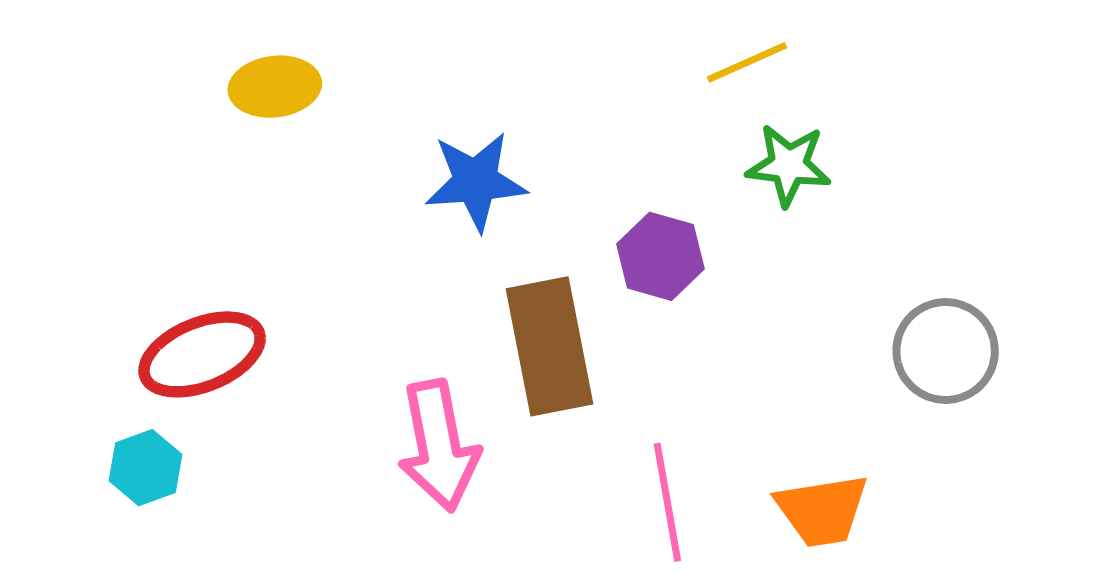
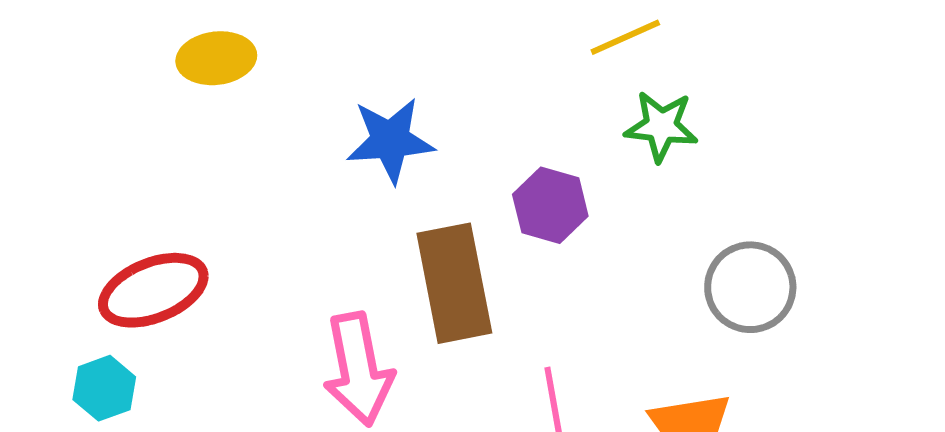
gray circle: (946, 351) -> (750, 287), moved

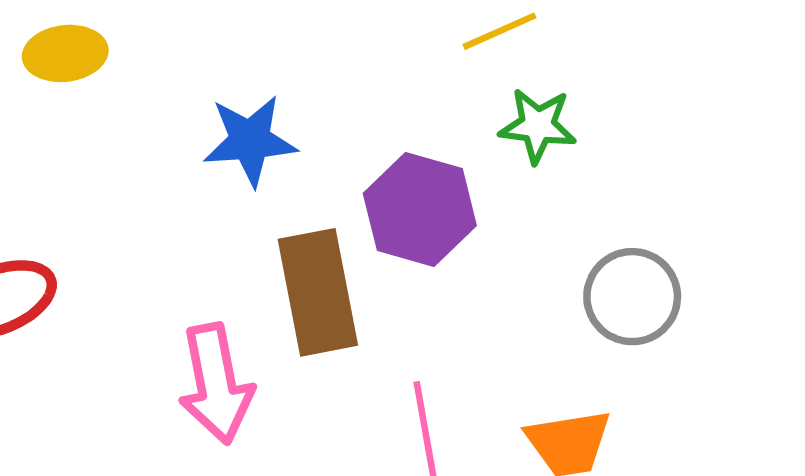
purple hexagon: (550, 205) -> (420, 210), size x1.4

